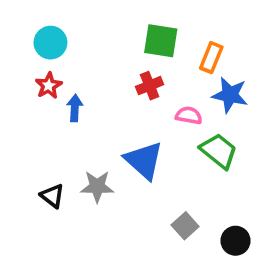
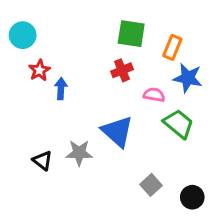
cyan circle: (50, 43) -> (23, 35), moved

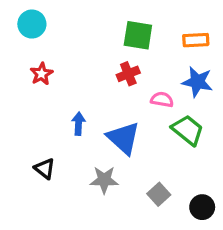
cyan circle: (23, 35) -> (32, 24), moved
orange rectangle: (172, 47) -> (196, 40), moved, turned 65
blue arrow: (61, 89) -> (78, 124), moved
gray star: (79, 153) -> (104, 180), moved

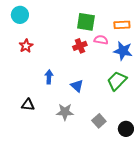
pink semicircle: (162, 100) -> (101, 40), moved
green trapezoid: (188, 130) -> (117, 81), turned -85
blue triangle: (123, 138) -> (77, 86), size x0.6
black triangle: (45, 169) -> (28, 105), turned -32

